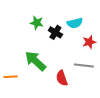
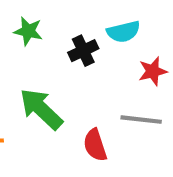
green star: (37, 23) -> (28, 31), moved
black cross: (55, 32) -> (83, 51), turned 32

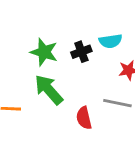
green star: (28, 31) -> (44, 52), moved, size x1.4

